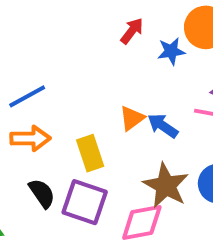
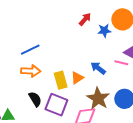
orange triangle: (132, 118) -> (77, 78), moved

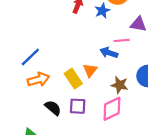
pink line: (121, 63) -> (122, 40), moved
brown star: (98, 98) -> (120, 85), size x0.7
purple square: (56, 105) -> (78, 106), size x0.7

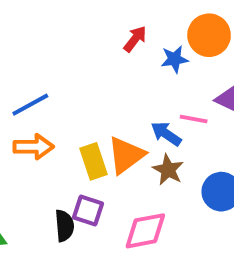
orange triangle: (90, 70) -> (126, 155), size x1.5
brown star: (120, 85) -> (168, 170), moved
black semicircle: (53, 108) -> (64, 226), moved, turned 30

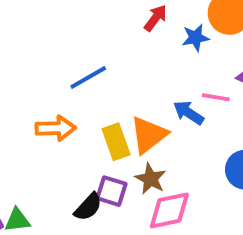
blue line: (30, 105) -> (88, 77), moved
brown star: (168, 170) -> (150, 179), moved
black semicircle: (64, 226) -> (88, 207), turned 48

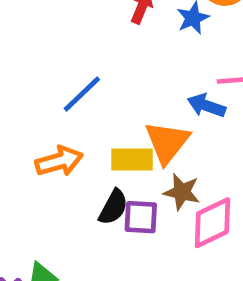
yellow rectangle: (116, 142) -> (132, 159), turned -56
black semicircle: (88, 207) -> (113, 207), moved

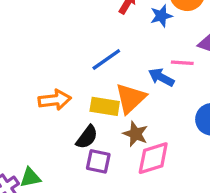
blue line: (82, 94) -> (106, 60), moved
purple square: (141, 217) -> (98, 161), moved

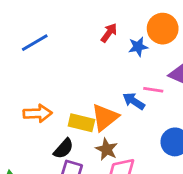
blue line: (106, 60) -> (35, 43), moved

